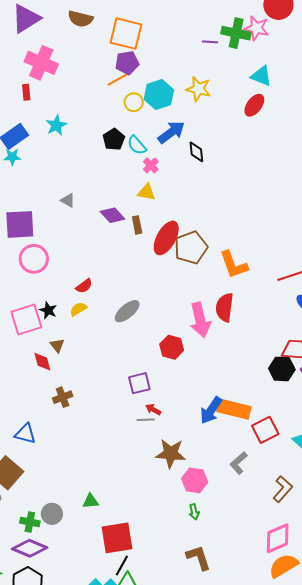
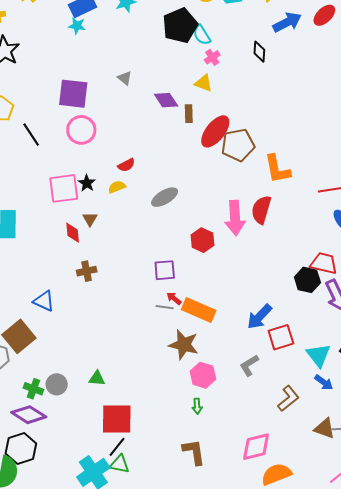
blue arrow: (171, 132) -> (287, 22), moved
black pentagon: (114, 139) -> (180, 25), size x1.6
orange rectangle: (234, 409) -> (199, 310), moved
blue arrow: (211, 410) -> (259, 317), moved
pink diamond: (278, 538) -> (256, 447), moved

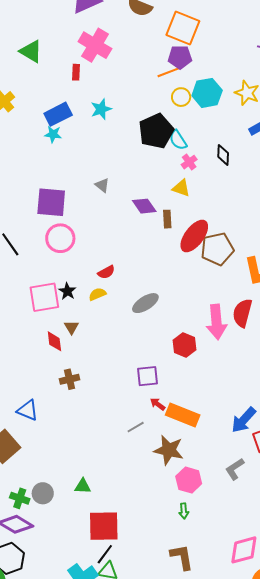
black diamond: (259, 52) -> (223, 155), moved
gray line: (165, 307) -> (136, 427), moved, turned -36

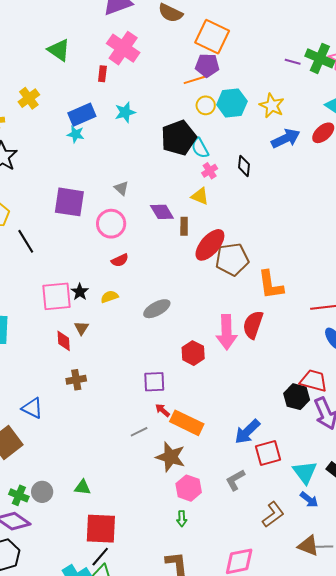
pink circle: (60, 238) -> (111, 224), moved
red semicircle: (106, 272) -> (120, 260), moved

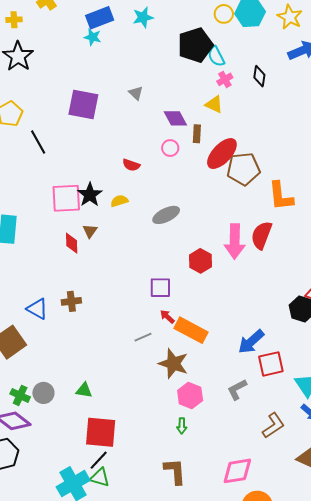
pink circle: (111, 224) -> (170, 148), moved, size x0.6
red semicircle: (120, 260) -> (131, 165), turned 42
black star: (80, 292) -> (90, 195), size x1.4
brown cross: (76, 380) -> (71, 301), moved

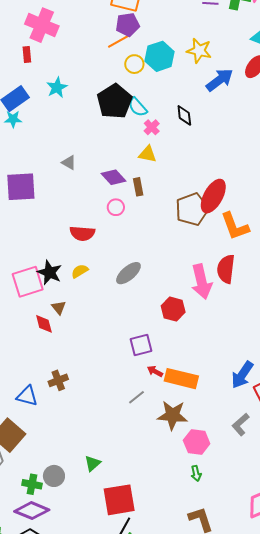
red ellipse: (222, 154) -> (213, 196), moved
red semicircle: (131, 165) -> (82, 233), size x1.4
green triangle: (84, 390) -> (93, 463), turned -36

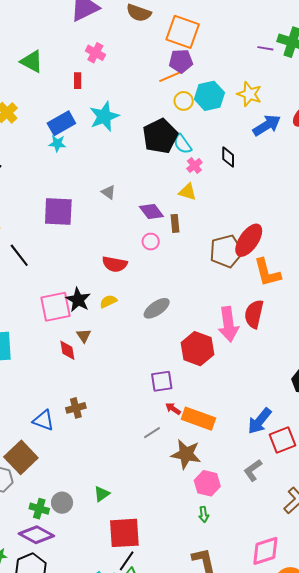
pink cross: (42, 25) -> (95, 53), size x0.6
cyan star: (57, 87) -> (104, 116), size x1.4
red hexagon: (173, 309) -> (197, 349), size x1.4

